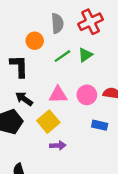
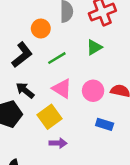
green line: (62, 56) -> (57, 58), moved
black L-shape: (19, 66) -> (22, 55), turned 50
pink triangle: (58, 95) -> (62, 88), turned 30

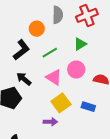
pink circle: (93, 91) -> (76, 70), moved
yellow square: (50, 117) -> (61, 103), moved

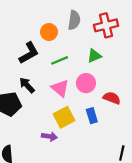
blue rectangle: (88, 107) -> (92, 116), moved, turned 48

